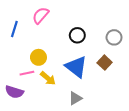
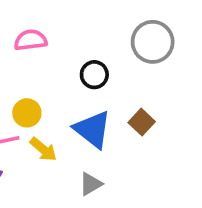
pink semicircle: (41, 15) -> (31, 40), turned 42
gray circle: (114, 37) -> (153, 42), moved, size x1.5

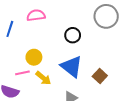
brown square: (142, 122) -> (100, 76), moved

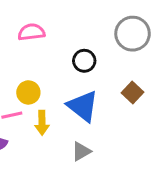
brown square: (100, 76) -> (133, 92), moved
yellow arrow: (43, 78) -> (42, 123), turned 49

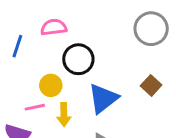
black circle: (84, 61) -> (78, 59), moved, size x1.4
blue triangle: (83, 106) -> (103, 98), turned 44

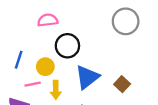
blue line: (17, 46) -> (19, 60), moved
brown square: (151, 85) -> (122, 84), moved

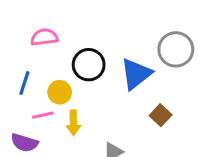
pink semicircle: (48, 20) -> (44, 37), moved
gray circle: (126, 21) -> (176, 49), moved
blue triangle: (87, 77) -> (136, 74), moved

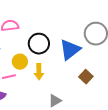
yellow arrow: (73, 123) -> (39, 72), moved

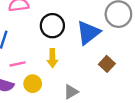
yellow circle: (20, 62) -> (33, 84), moved

